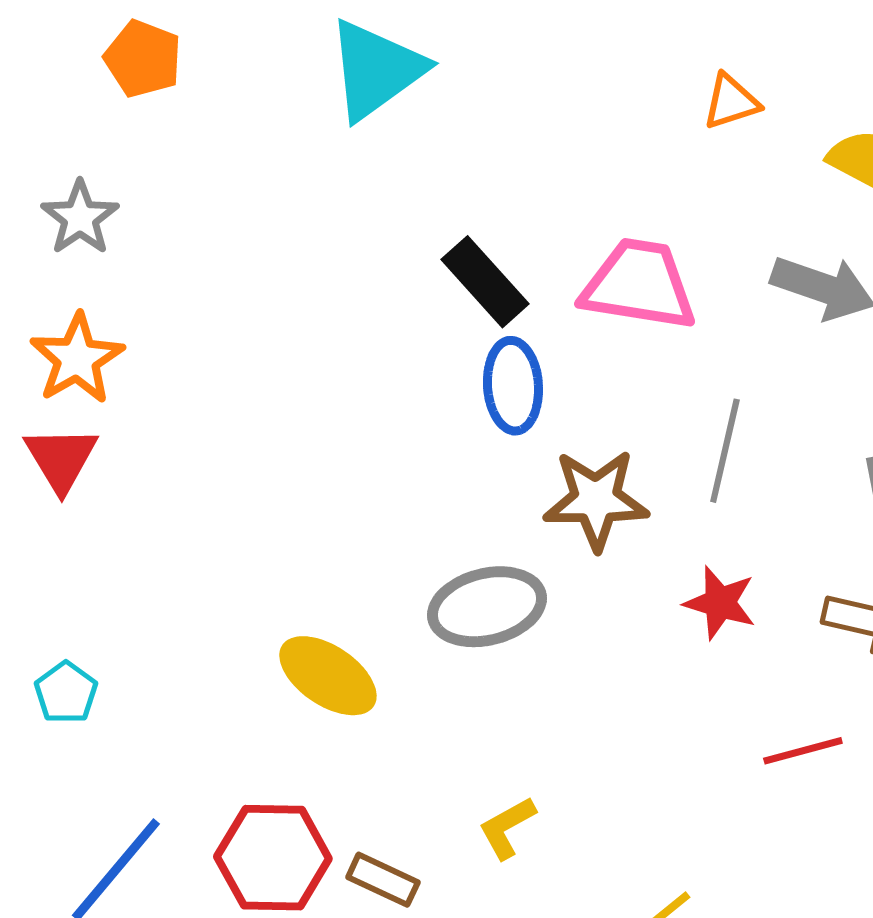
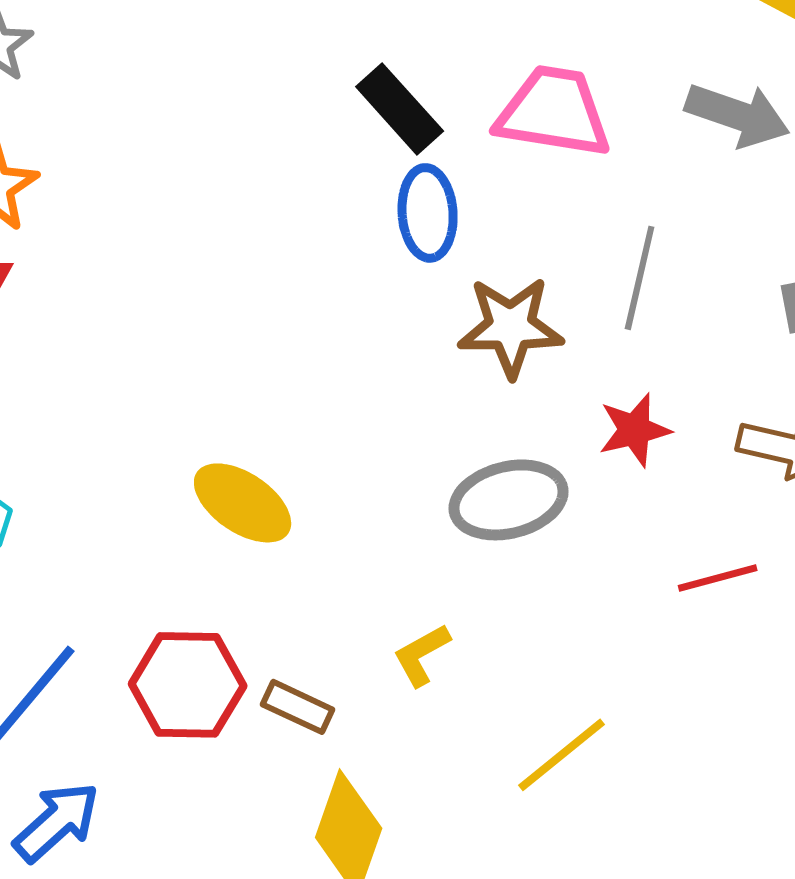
red star: (720, 603) -> (635, 430), turned -30
gray ellipse: (487, 607) -> (509, 500), moved

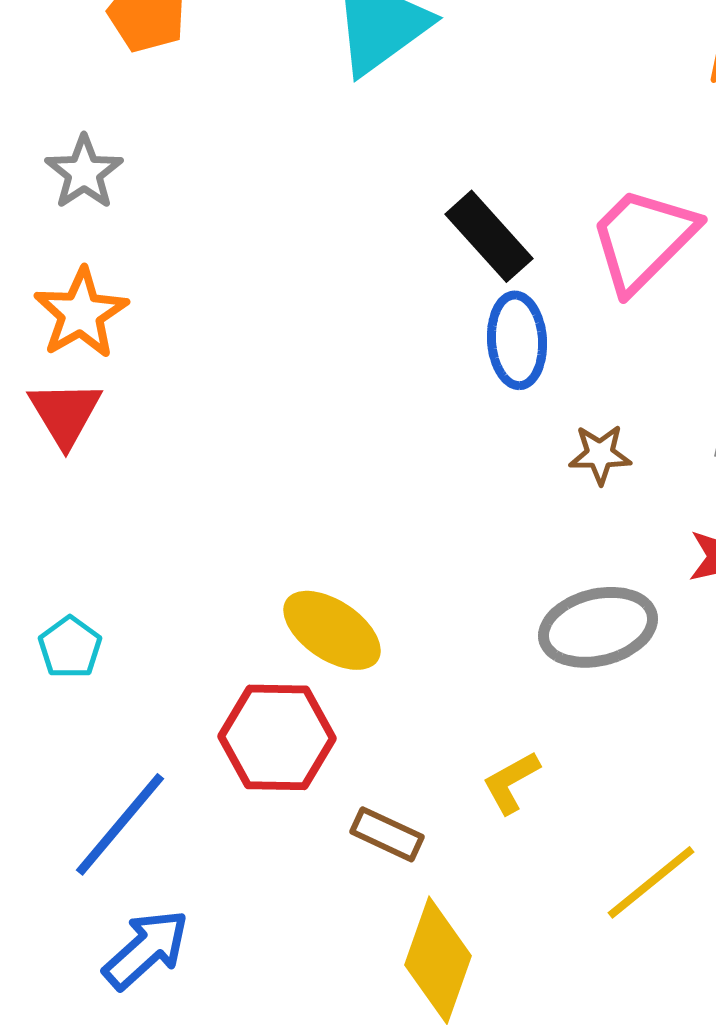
pink trapezoid: (554, 112) -> (643, 239), turned -54
brown star: (511, 327) -> (600, 454), size x0.6
red hexagon: (188, 685) -> (277, 737), moved

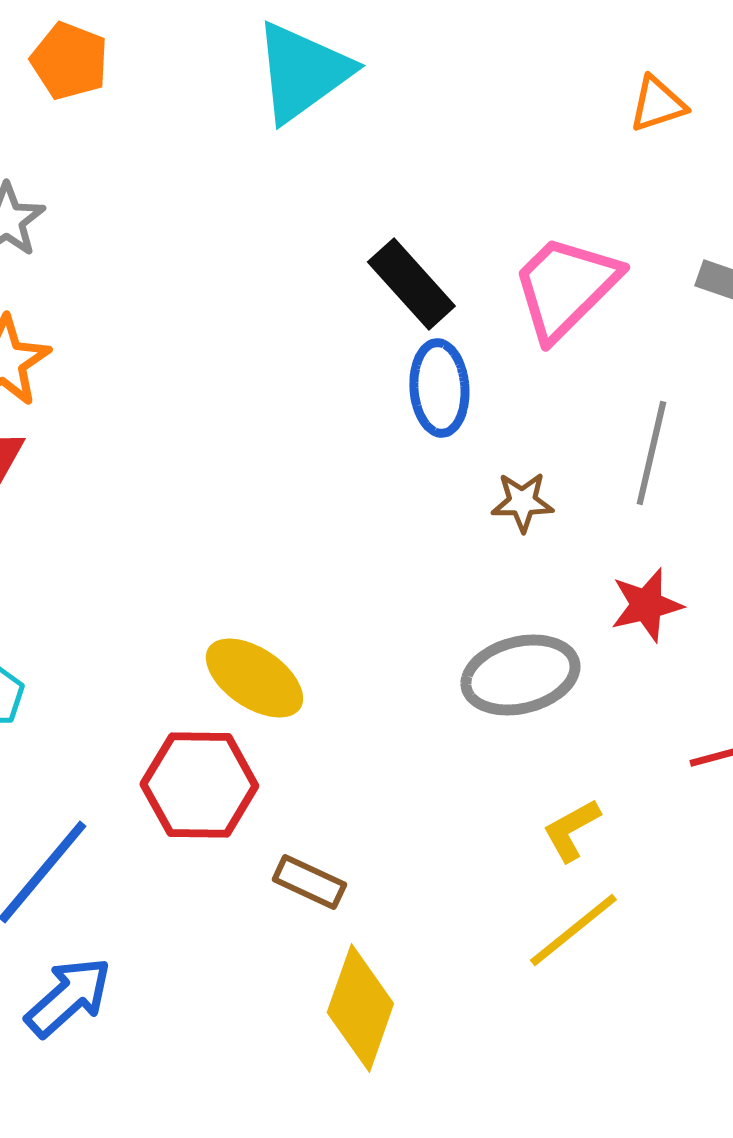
yellow L-shape: (511, 782) -> (571, 830), moved

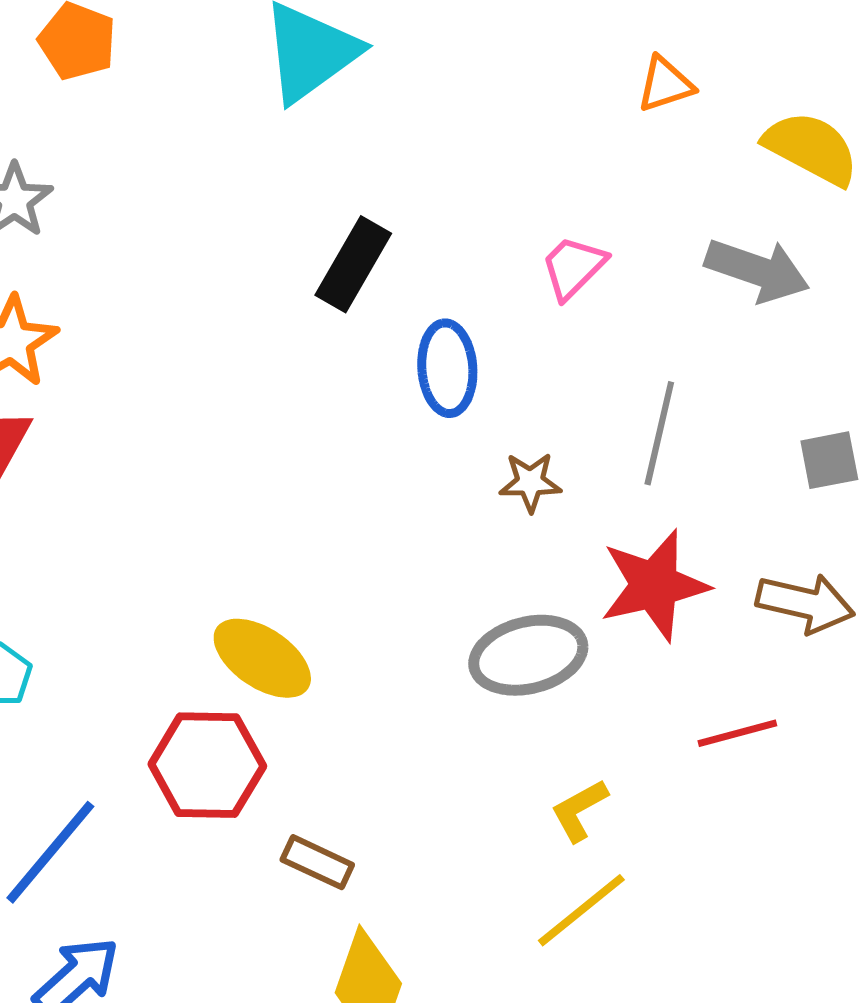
black rectangle: (411, 284) -> (353, 264), moved, turned 72
pink trapezoid: (565, 287) -> (573, 267), size x0.6
red star: (646, 605) -> (654, 585), size x1.5

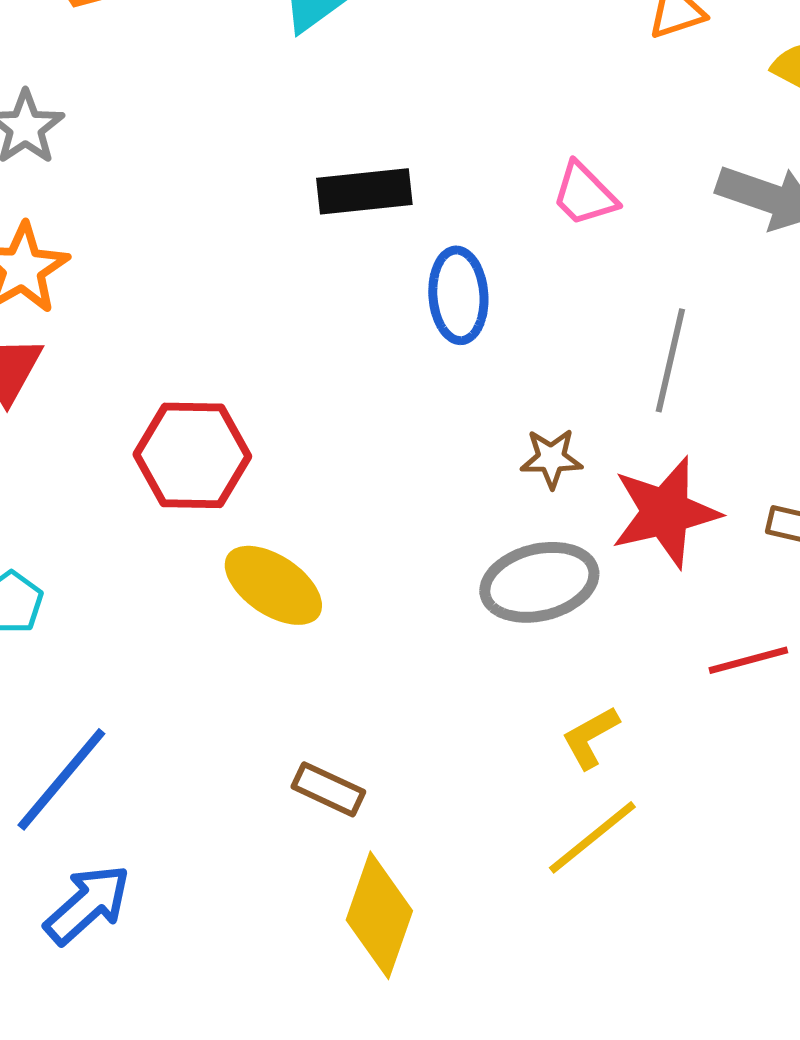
black rectangle: (353, 264) -> (364, 191), turned 54
pink trapezoid: (573, 267) -> (584, 194), turned -90
brown star: (530, 482) -> (551, 458), moved
red hexagon: (207, 765) -> (192, 455), moved

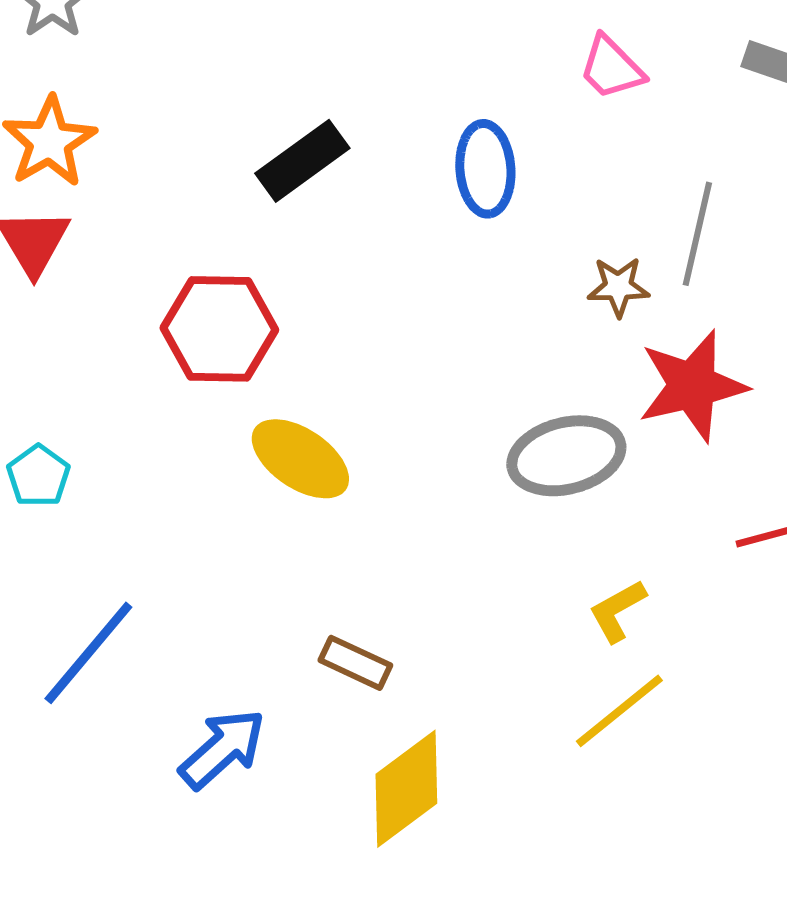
black rectangle: (364, 191) -> (302, 161), moved, turned -30
brown star: (551, 458) -> (618, 287), moved
blue arrow: (87, 904) -> (222, 749), moved
yellow diamond: (379, 915) -> (406, 789), turned 34

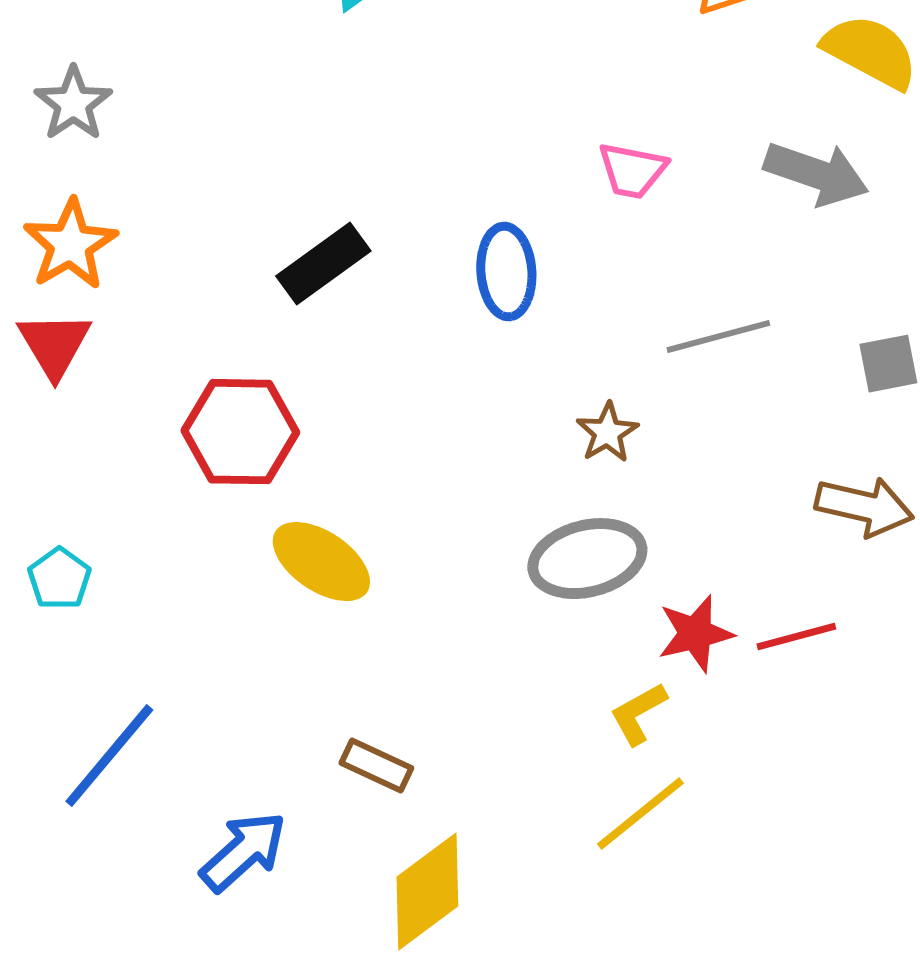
pink trapezoid: (611, 68) -> (632, 171), turned -34
gray line: (697, 234) -> (718, 337), turned 62
brown star: (618, 287) -> (607, 433), moved, turned -30
red star: (692, 386) -> (695, 634), moved, size x0.7

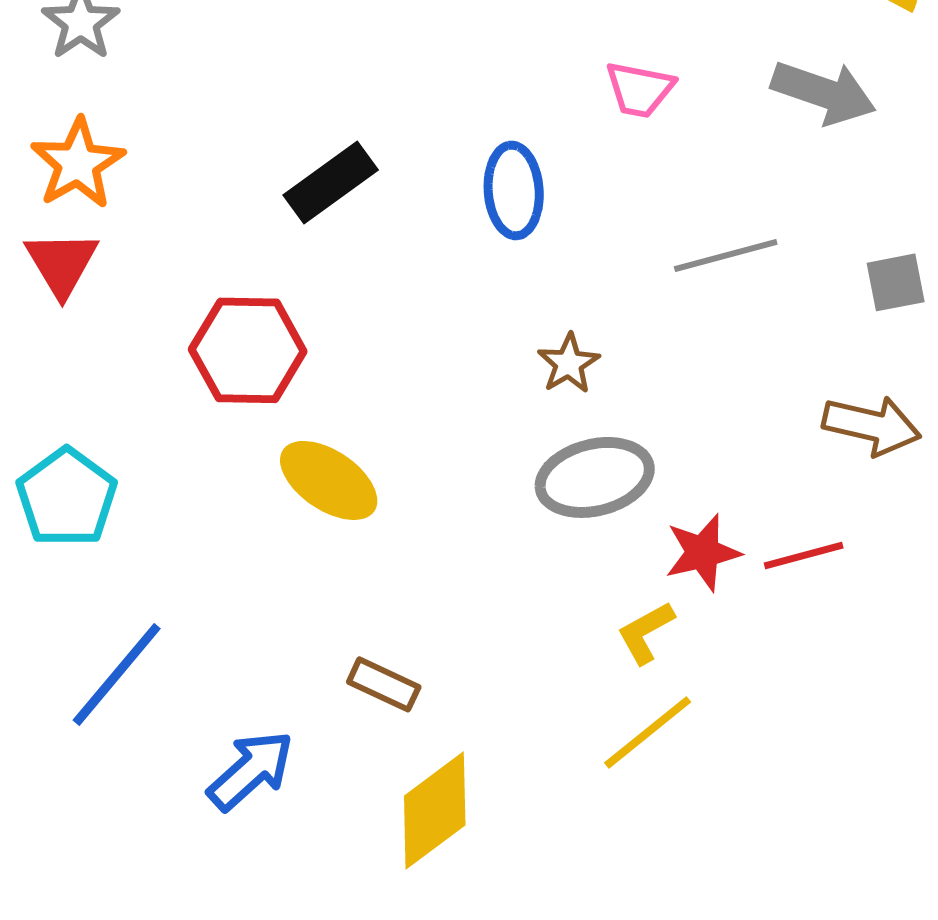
brown star: (607, 433) -> (569, 363), moved
cyan pentagon: (59, 579) -> (67, 497), size x1.6

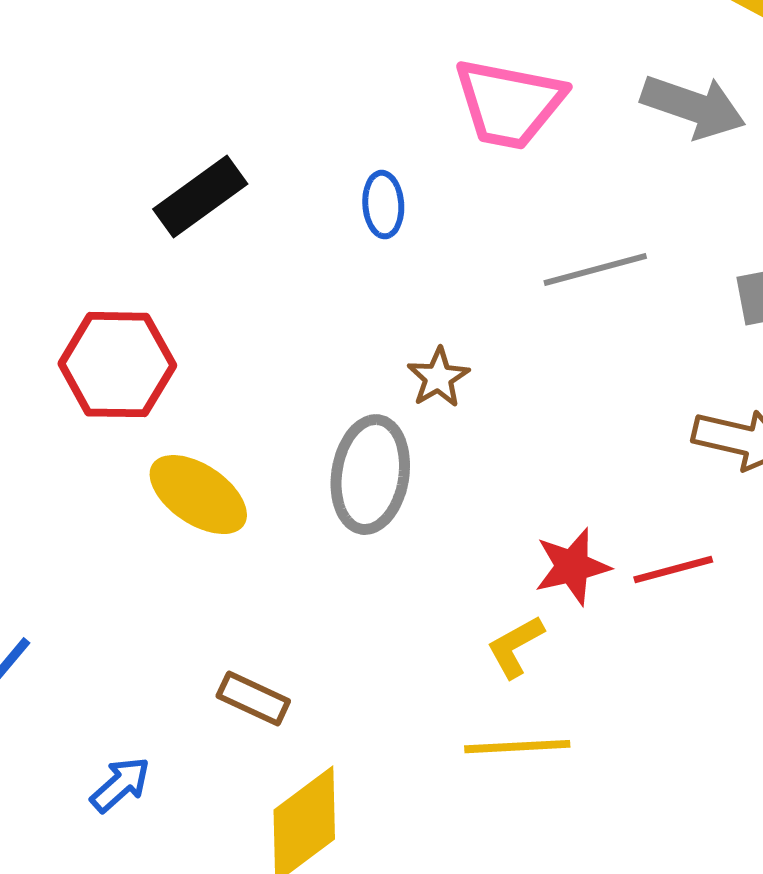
pink trapezoid: (640, 89) -> (509, 104), size x1.6
blue ellipse: (514, 190) -> (383, 205), size x0.7
gray ellipse: (595, 477) -> (370, 475), moved, turned -67
yellow line: (648, 732) -> (517, 747), turned 36
blue arrow: (251, 770) -> (120, 785), size x0.7

